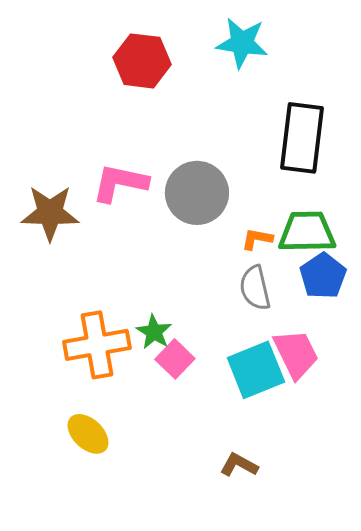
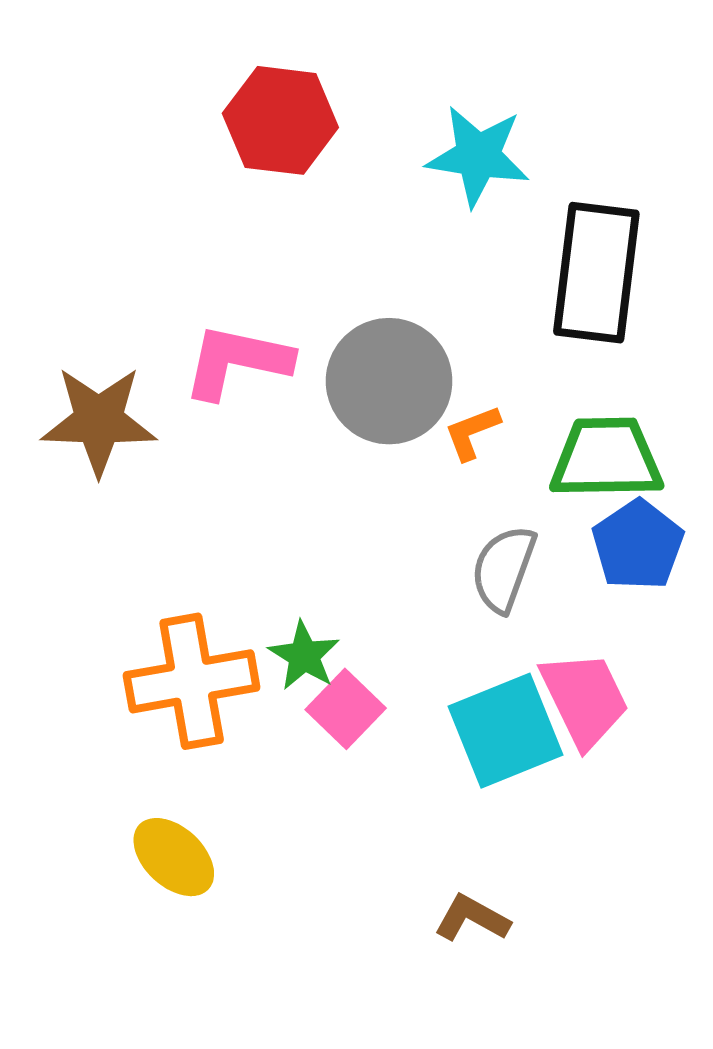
cyan star: (242, 43) -> (478, 156), moved
orange L-shape: (257, 239) -> (472, 432), moved, turned -32
gray semicircle: (255, 288) -> (504, 569), turned 33

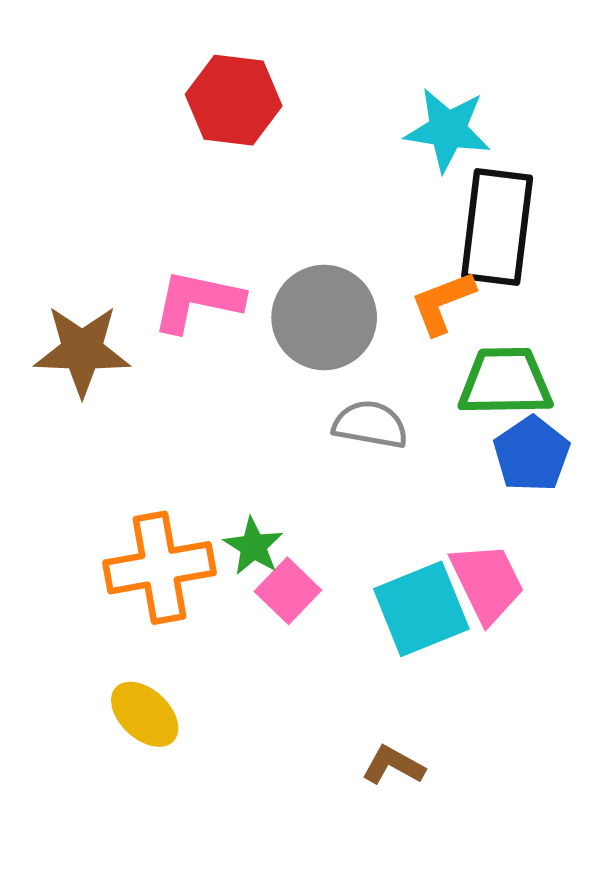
cyan star: (478, 156) -> (448, 130), moved
orange L-shape: (472, 432) -> (443, 303), moved, size x1.4
gray semicircle: (504, 569) -> (370, 424), moved, turned 80

